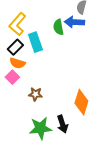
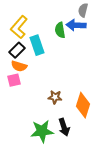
pink square: (12, 77) -> (14, 80), turned 32
brown star: (35, 94) -> (55, 97), moved

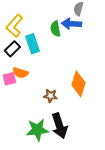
orange semicircle: (19, 66) -> (20, 73), moved
orange diamond: (83, 105) -> (78, 84), moved
black arrow: (64, 127) -> (59, 126), size x1.4

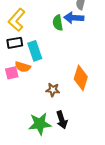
cyan rectangle: (32, 44) -> (35, 51), moved
black rectangle: (12, 49) -> (15, 43), turned 35
black arrow: (59, 126) -> (62, 120), size x0.7

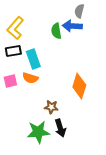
orange semicircle: (23, 67) -> (30, 78), moved
brown star: (53, 90) -> (51, 107), moved

